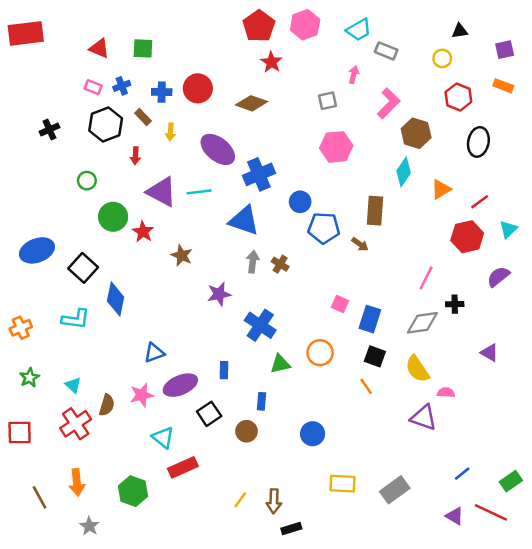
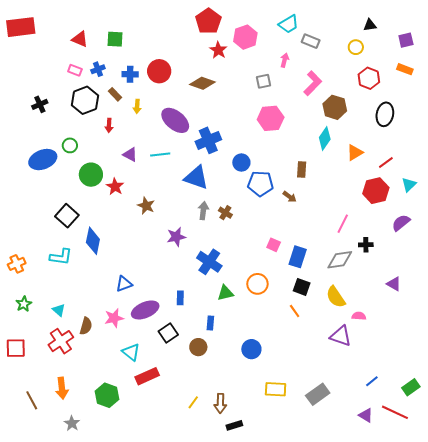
pink hexagon: (305, 25) -> (245, 37), moved
purple triangle: (162, 192) -> (130, 154), size x0.6
brown rectangle: (375, 211) -> (302, 170), size x0.7
blue ellipse: (37, 250) -> (43, 160), moved

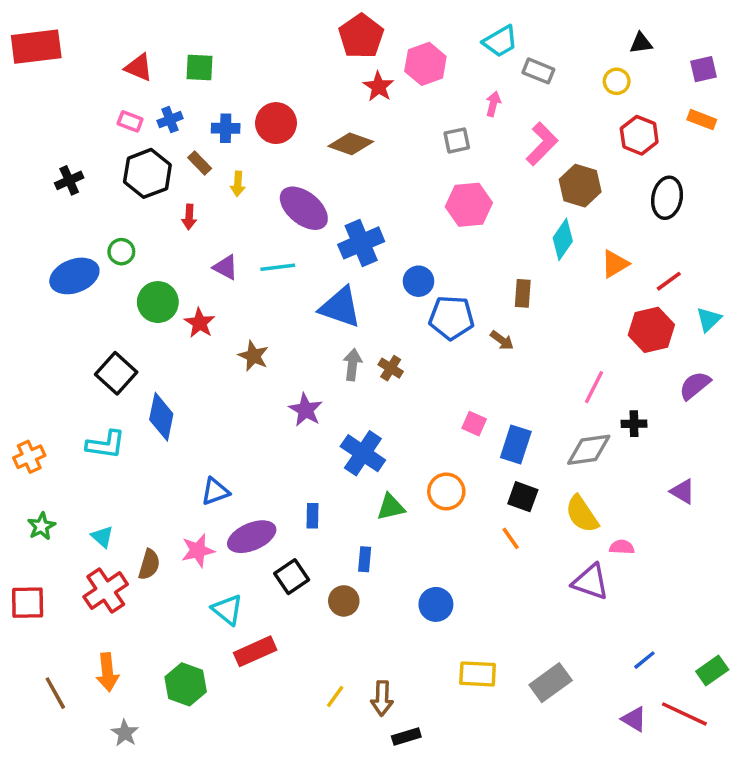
purple star: (176, 237) -> (306, 410), turned -30

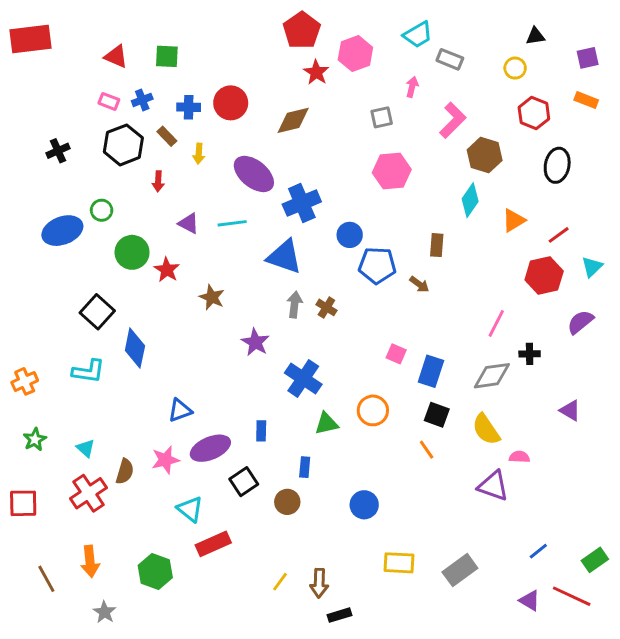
brown diamond: (351, 144) -> (293, 120), turned -33

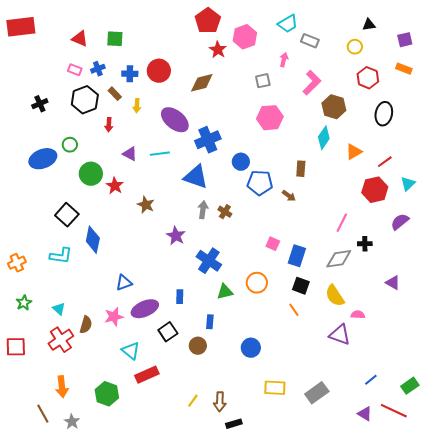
brown line: (46, 579) -> (43, 414), moved

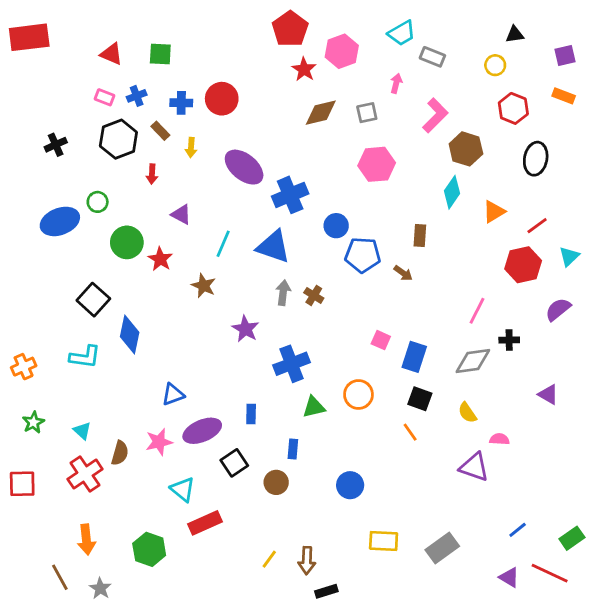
brown diamond: (202, 83) -> (321, 113), moved
cyan line: (160, 154) -> (223, 244), moved, turned -60
blue cross: (209, 261) -> (291, 364), turned 35
yellow semicircle: (335, 296) -> (467, 413), size x0.7

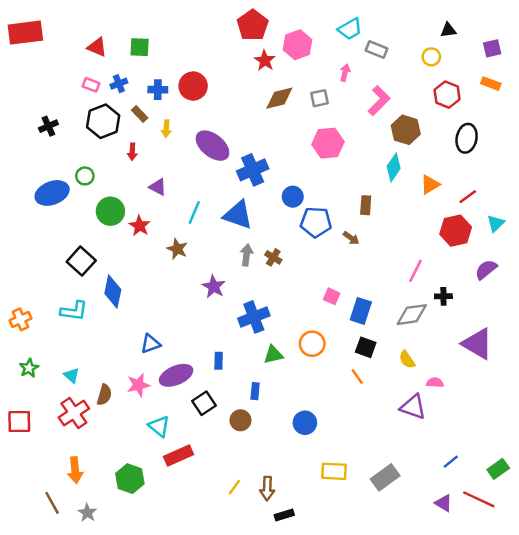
purple triangle: (548, 394) -> (477, 344), size x1.8

